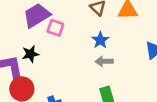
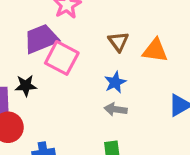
pink square: (55, 28) -> (62, 58), size x1.5

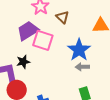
brown triangle: (118, 42) -> (63, 17), moved
blue star: (115, 82) -> (79, 50), size x1.6

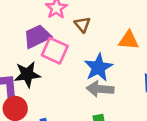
black star: (23, 62) -> (27, 74), size x1.5
gray arrow: (82, 67) -> (100, 89), size x1.5

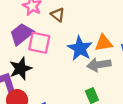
orange triangle: (129, 40) -> (104, 43), moved
gray arrow: (100, 89) -> (99, 65), moved

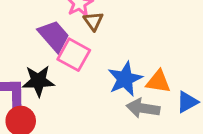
brown triangle: (58, 15) -> (93, 21), moved
purple trapezoid: (21, 34) -> (54, 36), turned 70

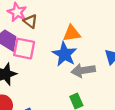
orange triangle: (158, 82) -> (72, 33), moved

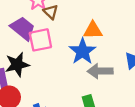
pink square: (24, 49) -> (40, 40), turned -30

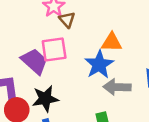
purple trapezoid: (23, 28) -> (34, 61), moved
black star: (17, 65) -> (45, 99), moved

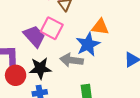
pink square: (54, 50) -> (52, 28), turned 30
gray arrow: (117, 87) -> (72, 60), moved

